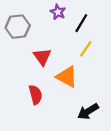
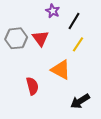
gray hexagon: (18, 27) -> (16, 38), moved
red triangle: (42, 57) -> (40, 38), moved

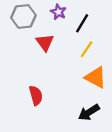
gray hexagon: (16, 38) -> (23, 16), moved
orange triangle: (61, 70) -> (96, 77), moved

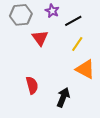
black line: (82, 23) -> (73, 21), turned 30
black arrow: (89, 112) -> (63, 97), moved, turned 144

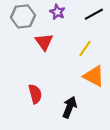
black line: (73, 21) -> (94, 14), moved

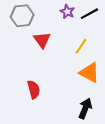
purple star: (57, 12) -> (67, 12), moved
black arrow: (70, 107) -> (85, 108), moved

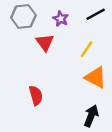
purple star: (67, 12) -> (61, 19), moved

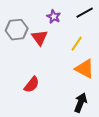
gray hexagon: (23, 16) -> (17, 30), moved
red semicircle: (36, 95) -> (32, 85), turned 54

